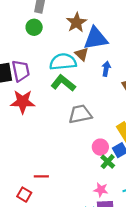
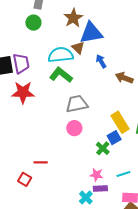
blue arrow: (106, 69) -> (101, 61), turned -40
pink circle: (100, 147) -> (74, 128), moved

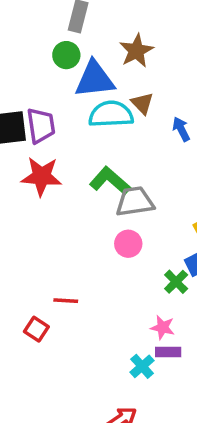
blue triangle: (91, 33) -> (95, 79), moved
green L-shape: (61, 75) -> (110, 181), moved

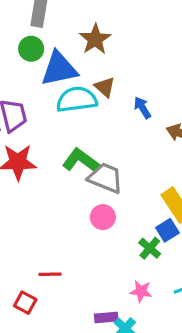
gray trapezoid: (135, 202) -> (105, 178), turned 36
purple rectangle: (168, 352) -> (106, 317), moved

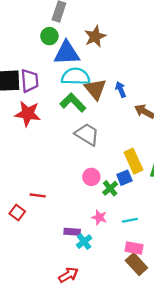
brown triangle: (105, 87) -> (95, 89), moved, size x1.5
green L-shape: (81, 161) -> (73, 103), moved
pink circle: (103, 217) -> (91, 177), moved

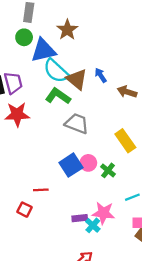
cyan semicircle: (76, 77) -> (56, 71), turned -128
blue square: (124, 178) -> (71, 165), moved, size x1.5
pink star: (99, 217) -> (103, 213), moved, size x1.5

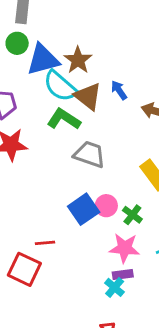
brown star: (67, 30) -> (78, 60), moved
red square: (25, 210) -> (24, 269), size x1.6
pink star: (103, 213) -> (124, 248), moved
purple rectangle: (80, 218) -> (123, 275), moved

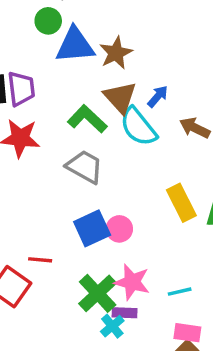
cyan semicircle: (60, 86) -> (138, 127), moved
blue arrow: (119, 90) -> (158, 96), turned 66
gray trapezoid: (90, 154) -> (85, 167), moved
green cross: (132, 215) -> (98, 293), moved, size x1.6

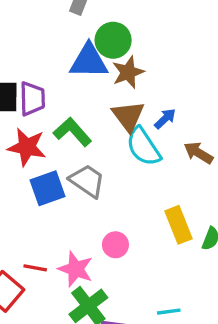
green circle: (48, 21) -> (113, 40), moved, size x1.4
green L-shape: (87, 119) -> (72, 132), moved
blue square: (92, 228) -> (48, 188), moved
pink star: (132, 282) -> (76, 269), moved

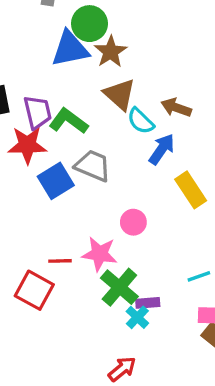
purple trapezoid: (32, 99) -> (38, 112), moved
blue arrow: (165, 119) -> (162, 149), moved, size x1.4
cyan semicircle: (143, 147) -> (141, 121), size x0.7
brown arrow: (198, 153) -> (176, 108), moved

